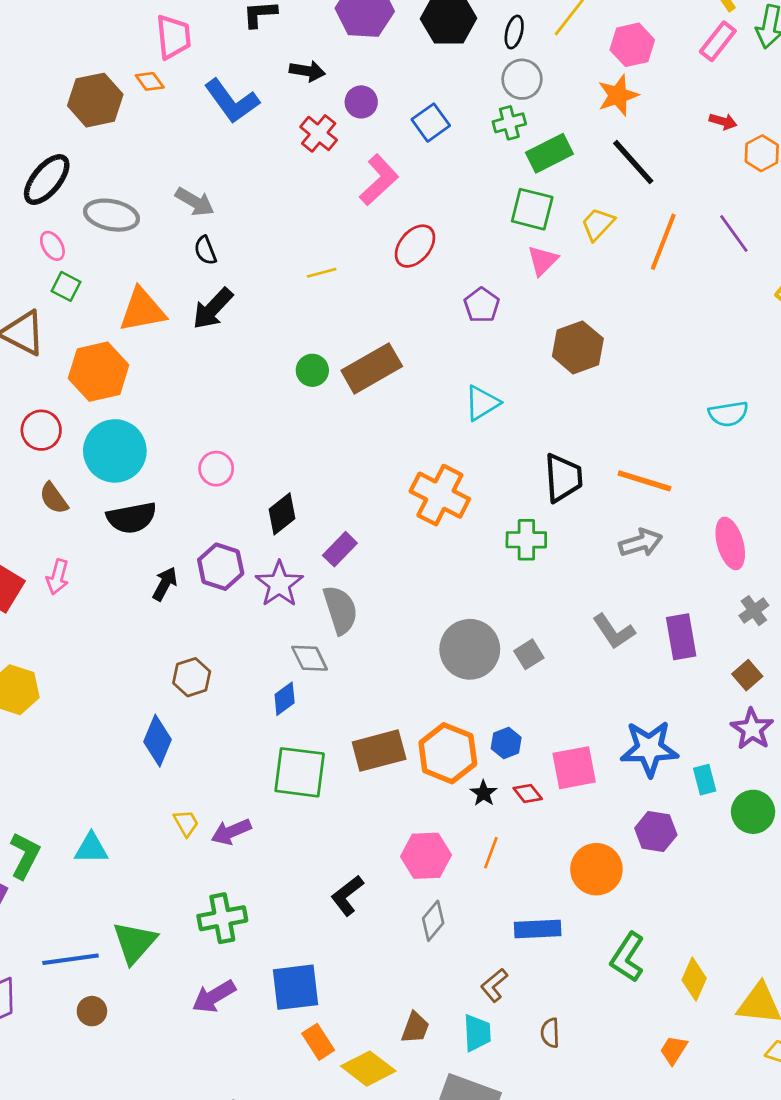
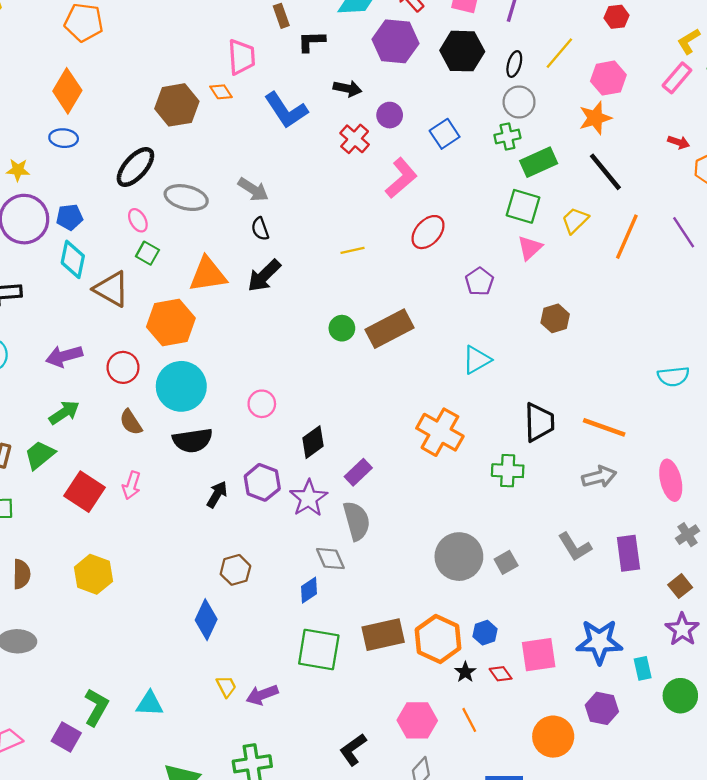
brown hexagon: (578, 347) -> (555, 318), size x0.7
orange line: (491, 853) -> (469, 720), turned -50

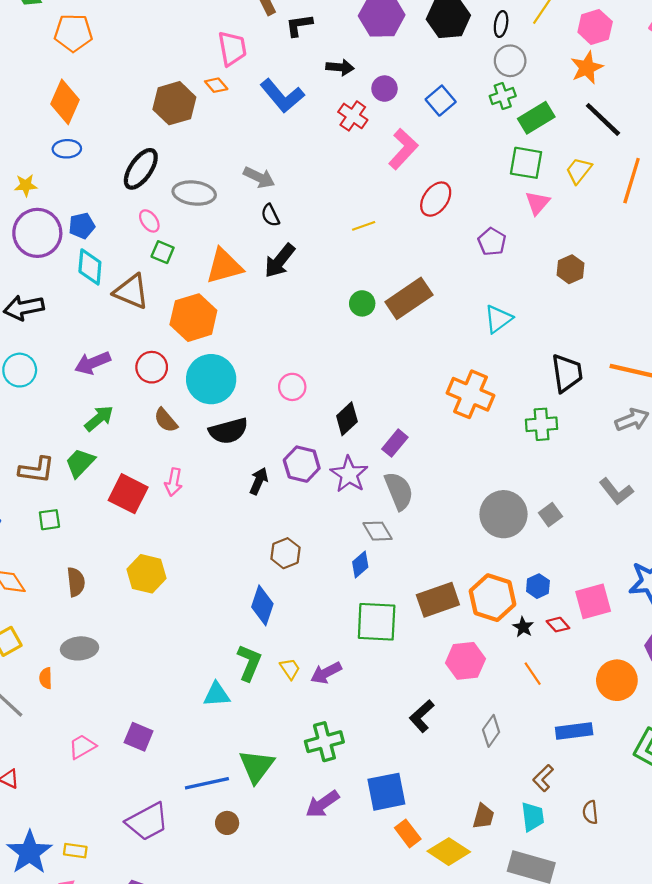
green L-shape: (96, 707) -> (249, 663), moved
pink hexagon: (417, 720) -> (465, 661), moved

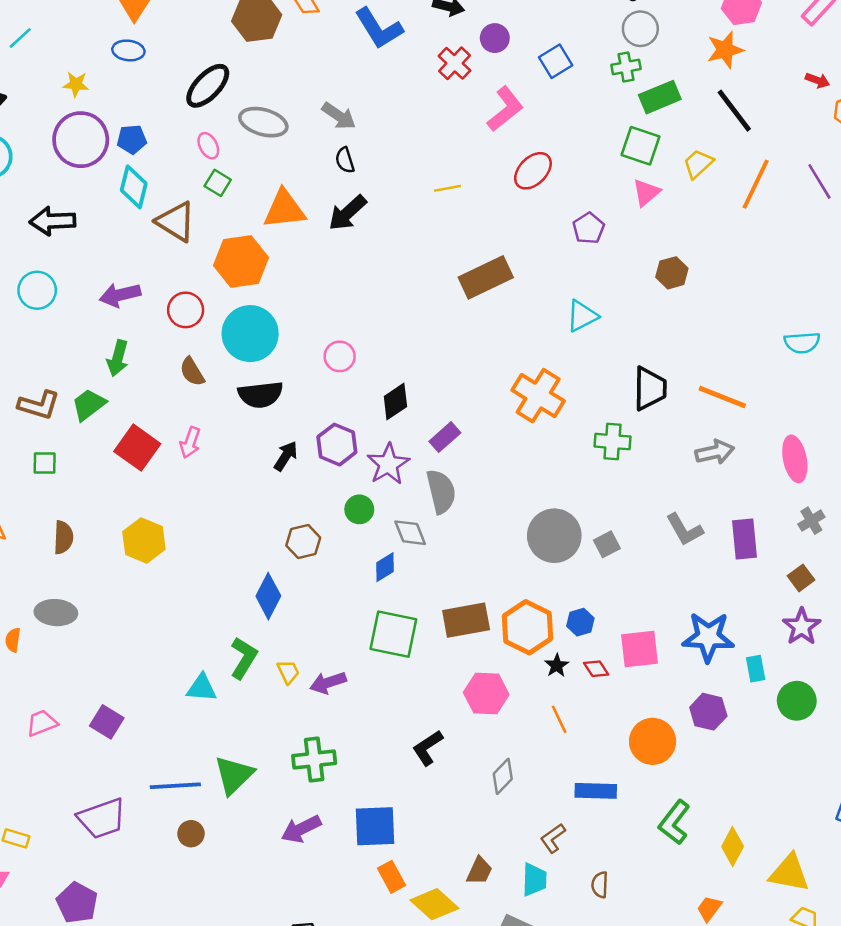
green circle: (362, 303) -> (359, 509), moved
green arrow: (99, 418) -> (118, 358), turned 136

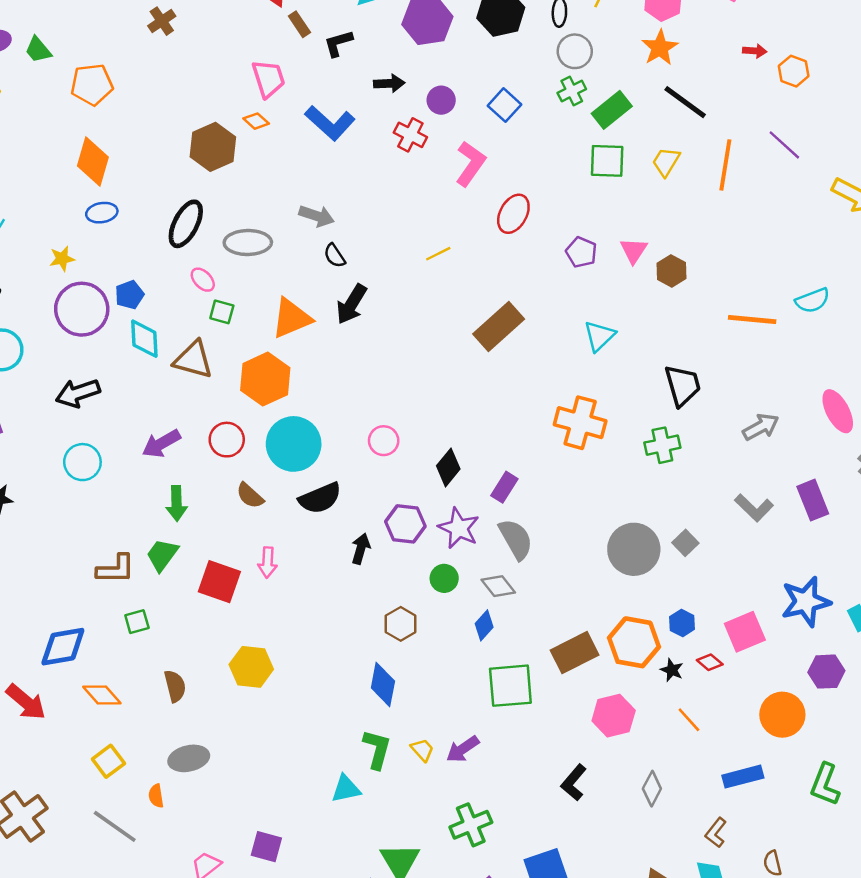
pink triangle: (646, 193) -> (634, 251), moved
orange line: (722, 397) -> (752, 319), moved

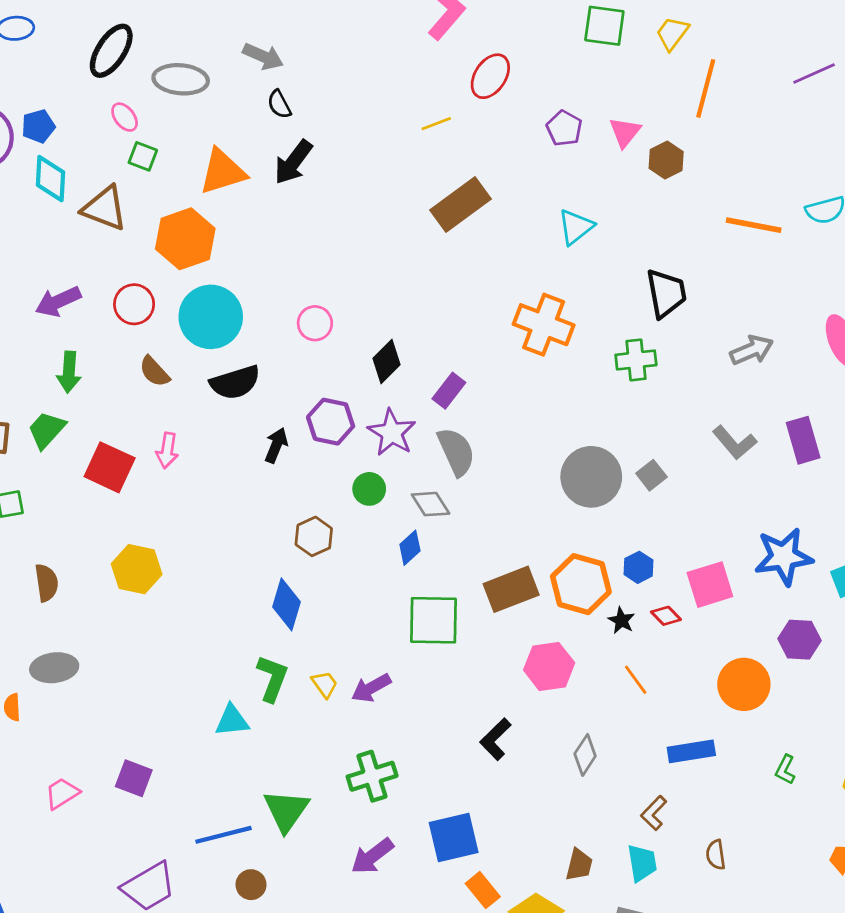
purple line: (784, 145) -> (814, 73), moved, turned -72
orange line: (725, 165) -> (706, 88), moved
yellow line: (438, 254) -> (436, 124), moved
green L-shape: (825, 784) -> (785, 770), size x0.6

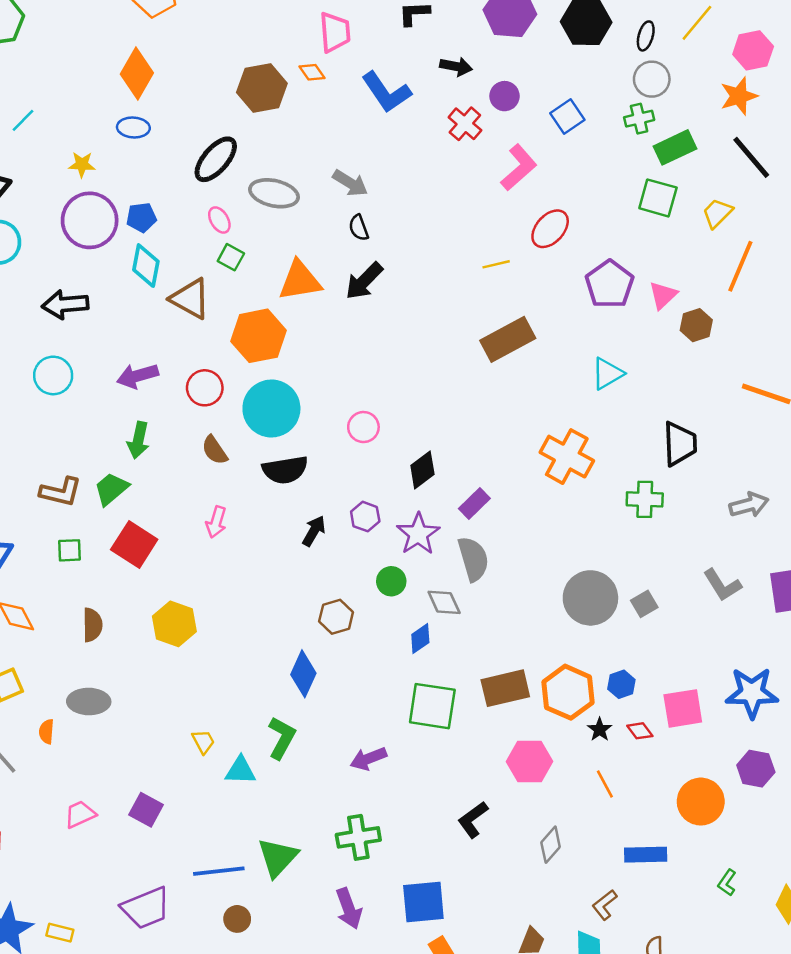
purple pentagon: (564, 128) -> (609, 284), size x1.5
purple hexagon: (331, 422) -> (365, 517), size x0.7
red square: (110, 467) -> (134, 544), moved
yellow trapezoid: (325, 684) -> (203, 742), moved
purple arrow: (372, 856) -> (349, 909), turned -81

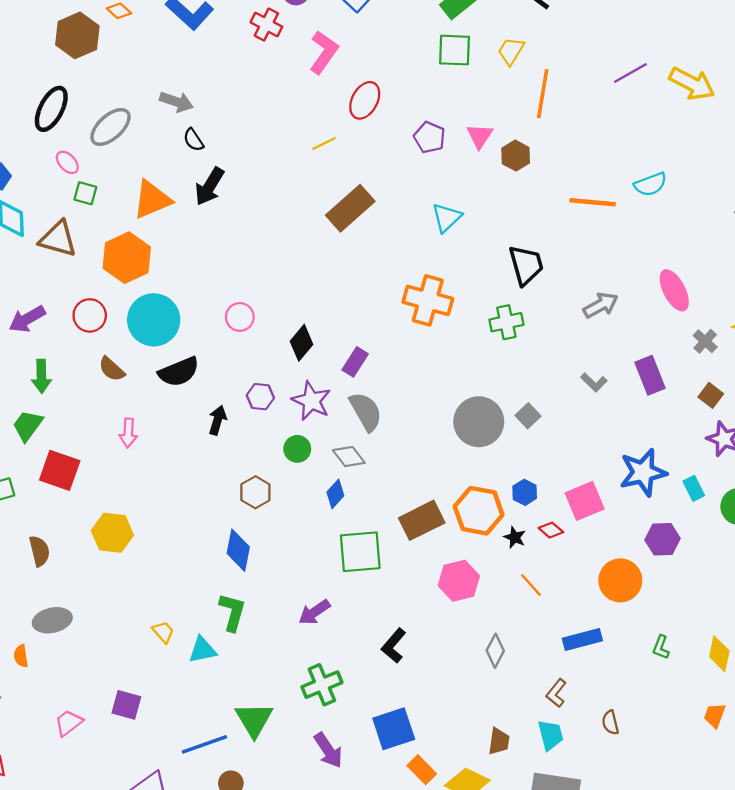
gray ellipse: (274, 193) -> (110, 127), turned -42
purple pentagon: (609, 284) -> (429, 137), size x0.7
gray L-shape: (722, 585) -> (594, 382), size x0.7
black L-shape: (473, 820) -> (394, 646), moved

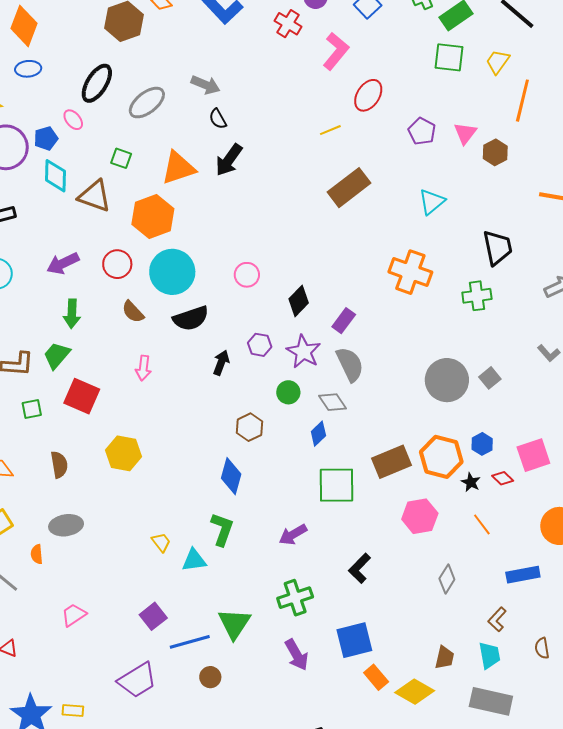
pink ellipse: (67, 162) -> (73, 120), moved
purple square: (126, 705) -> (153, 616), moved, turned 32

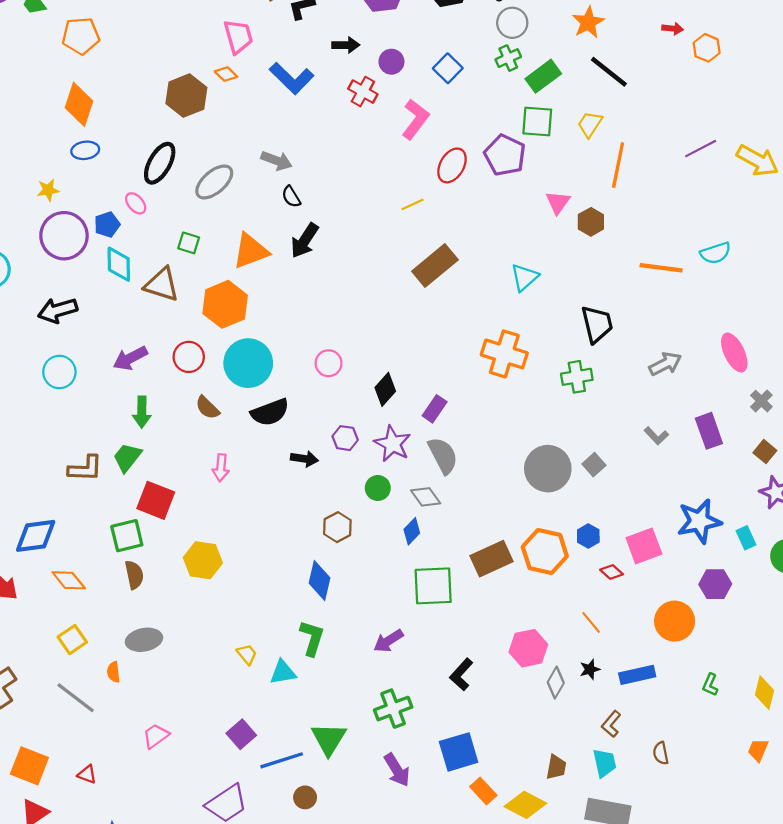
purple pentagon: (422, 131) -> (505, 155), moved, size x1.4
black arrow: (221, 363) -> (304, 459), turned 80
green square: (32, 409) -> (127, 536), moved, size x1.5
black star: (471, 482) -> (590, 669), moved, turned 30
pink hexagon: (420, 516) -> (528, 648), moved

